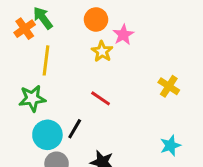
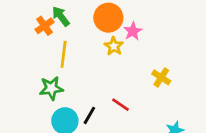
orange circle: (96, 20) -> (108, 18), size x1.4
yellow cross: (169, 86) -> (161, 77), moved
red line: (101, 98) -> (121, 105), moved

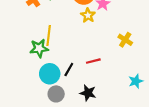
yellow line: (64, 54) -> (49, 36), moved
red line: (121, 105) -> (93, 61), turned -48

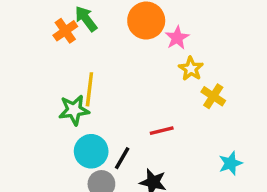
yellow star: (88, 15) -> (191, 69), moved
black line: (69, 70) -> (122, 158), moved

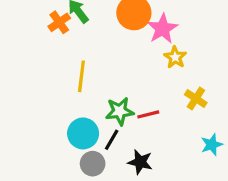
pink star: (177, 38) -> (162, 29), size x1.4
yellow cross: (213, 96) -> (196, 99), moved
green star: (74, 110) -> (120, 111), moved

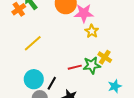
pink star: (162, 29) -> (84, 13), turned 30
yellow line: (81, 76) -> (33, 43), turned 42
green star: (120, 111) -> (92, 65), moved

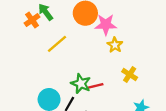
yellow line: (33, 43) -> (57, 44), moved
green star: (92, 65) -> (81, 84), moved, turned 30

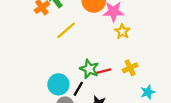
yellow cross: (130, 74) -> (130, 68), moved, turned 32

